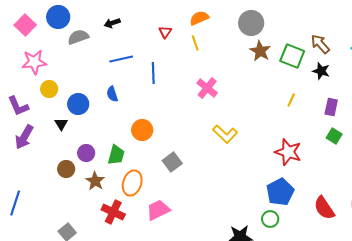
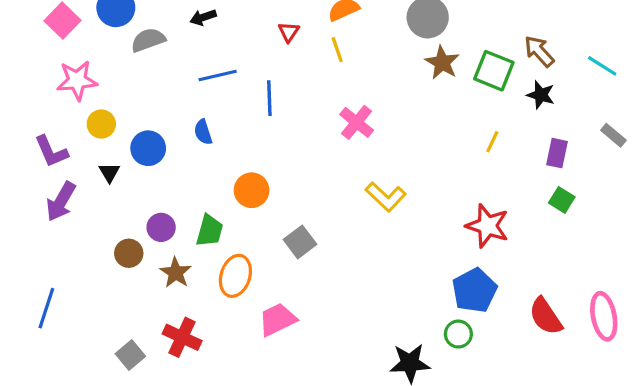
black triangle: (61, 124) -> (109, 172), moved
red cross: (113, 212) -> (182, 337), moved

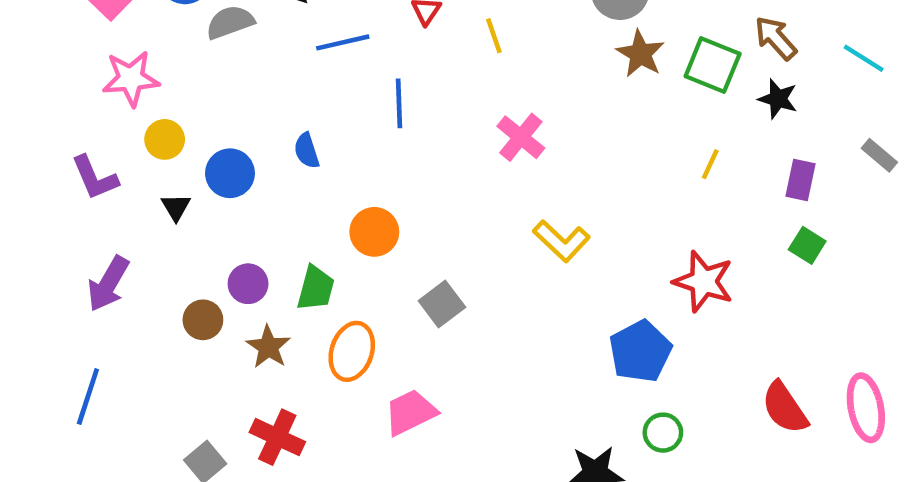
blue line: (218, 76) -> (343, 42), moved
purple arrow: (61, 202) -> (108, 284), moved
blue pentagon: (475, 290) -> (640, 351), moved

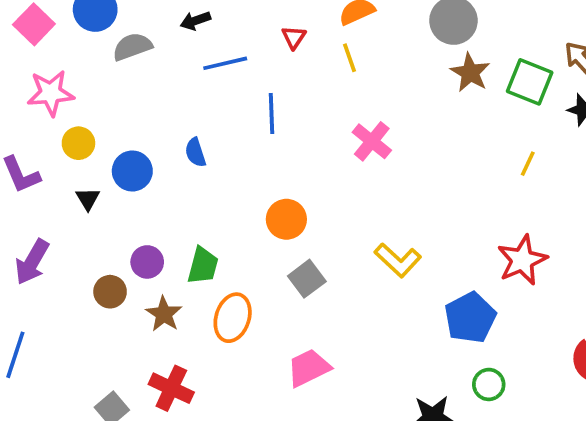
orange circle: (374, 232) -> (286, 219), moved
yellow L-shape: (561, 241) -> (398, 260), moved
red star: (703, 281) -> (522, 260), turned 30
pink trapezoid: (410, 412) -> (309, 368), moved

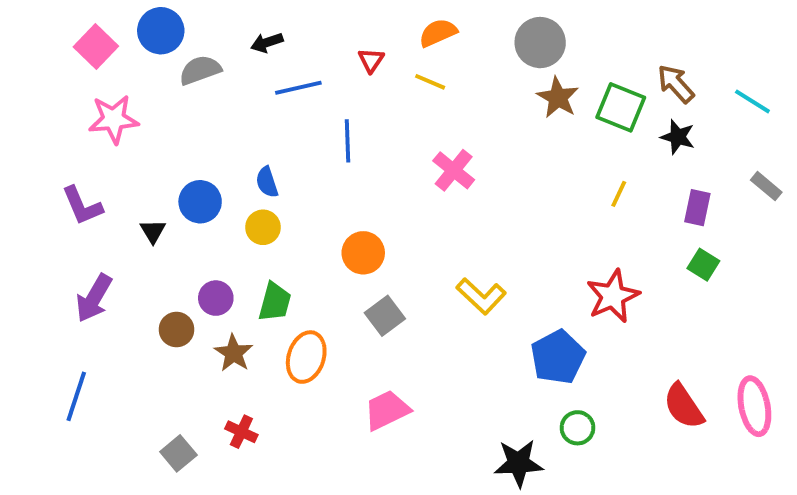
yellow line: (350, 58) -> (430, 82), turned -48
yellow circle: (78, 143) -> (263, 227), moved
red cross: (171, 388) -> (241, 432), size x0.7

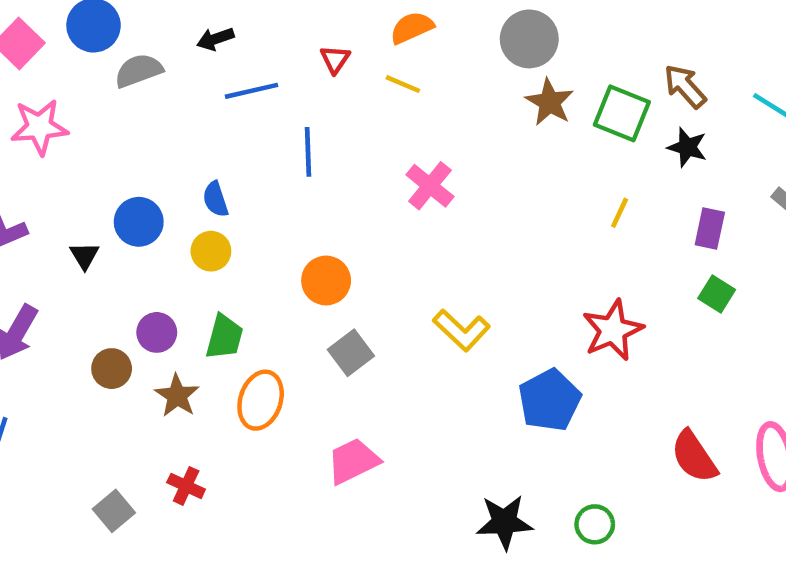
green circle: (577, 428) -> (595, 524), moved

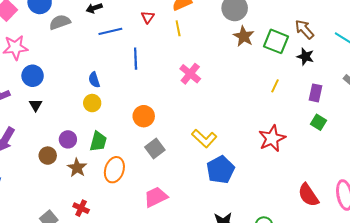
yellow line: (403, 84) -> (178, 28), turned 56
blue circle: (139, 222) -> (33, 76), moved
blue pentagon: (550, 400) -> (220, 170), moved

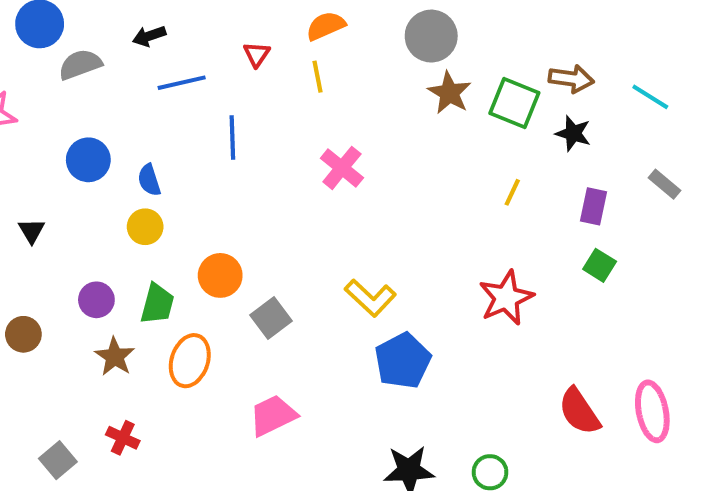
brown arrow: (304, 29) -> (571, 79), turned 140
blue circle: (33, 76) -> (88, 160), moved
orange circle: (144, 116) -> (220, 275), moved
brown circle: (48, 156) -> (23, 334), moved

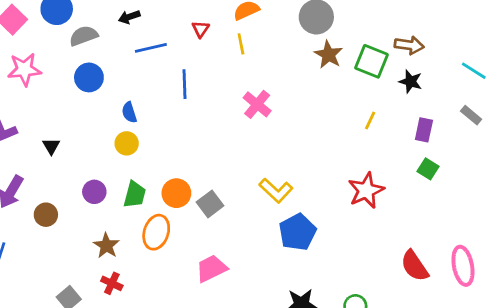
cyan line: (650, 97) -> (474, 71), moved
blue circle: (88, 160) -> (89, 77), moved
orange circle: (220, 275) -> (176, 193), moved
brown star: (115, 357) -> (106, 246), moved

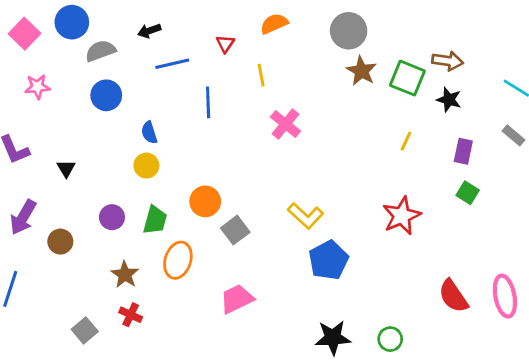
yellow line: (241, 44) -> (261, 75), moved
pink star: (24, 69) -> (37, 87), size x0.7
orange circle: (176, 193) -> (205, 201), moved

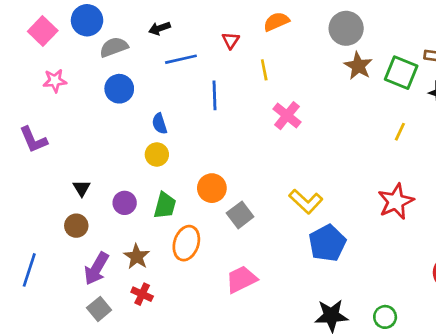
black triangle: (66, 168) -> (82, 188), moved
purple arrow: (23, 217) -> (96, 269), moved

